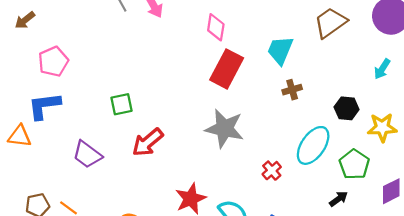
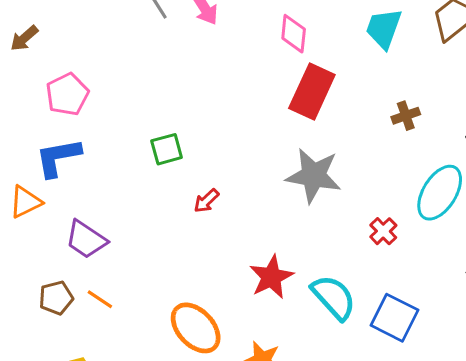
cyan trapezoid: (280, 50) -> (384, 28), moved
orange triangle: (20, 136) -> (26, 202), turned -30
red arrow: (148, 142) -> (206, 201), size x0.6
purple trapezoid: (87, 155) -> (86, 239), moved

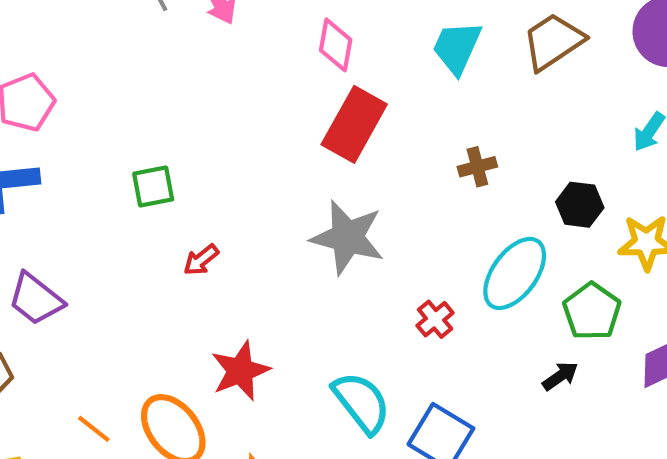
red star: (271, 277) -> (240, 371), moved
orange line: (100, 299) -> (94, 429), moved

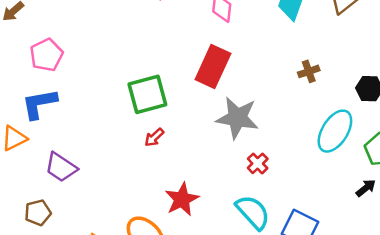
red rectangle: (354, 124) -> (213, 67), moved
green square: (153, 186) -> (147, 94), moved, size x1.6
red cross: (435, 319) -> (258, 163), moved

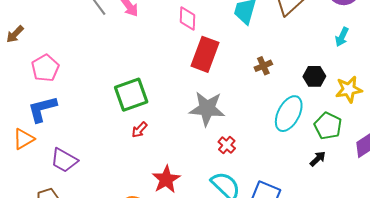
red rectangle: (213, 67) -> (205, 54), moved

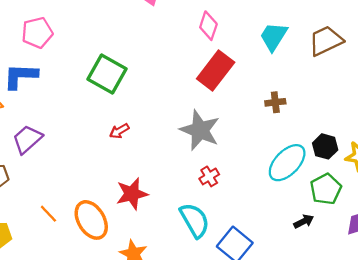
black hexagon: (314, 76) -> (325, 146), moved
green square: (131, 95) -> (107, 74), moved, turned 32
purple trapezoid: (64, 160) -> (27, 139), turned 92

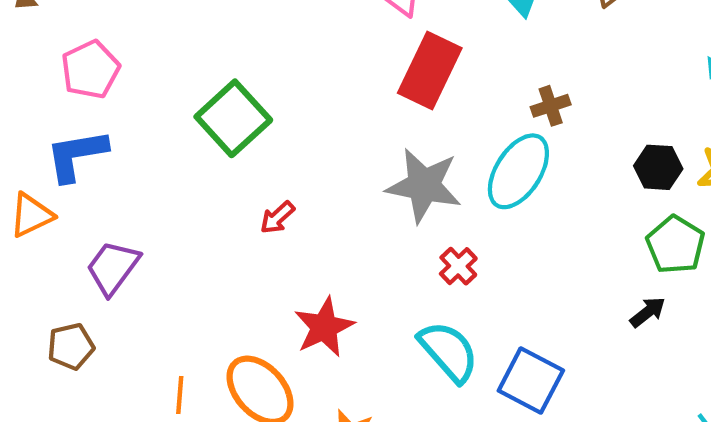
green square: (107, 74) -> (233, 118), turned 30
cyan ellipse: (287, 163) -> (518, 171), moved
orange line: (48, 214) -> (180, 395), turned 60

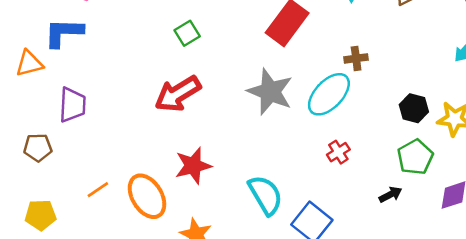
green square: (233, 118) -> (187, 33), moved, size x0.6
red arrow: (277, 217) -> (178, 94), size x2.0
red cross: (458, 266) -> (338, 152), moved
purple trapezoid: (113, 268) -> (72, 105), turned 135
orange line: (180, 395) -> (98, 190), turned 40

